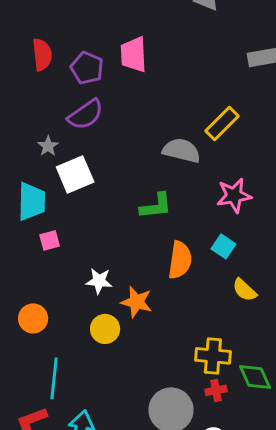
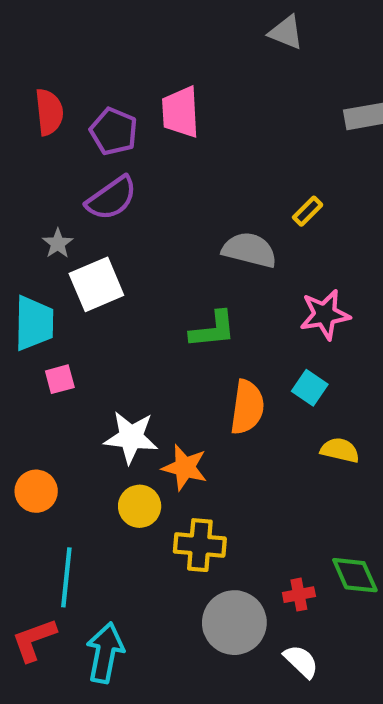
yellow rectangle: (222, 124) -> (308, 211), size x0.6
white star: (99, 281) -> (131, 437), size x1.4
yellow semicircle: (244, 290) -> (340, 450), turned 150
yellow cross: (213, 356) -> (200, 545), moved

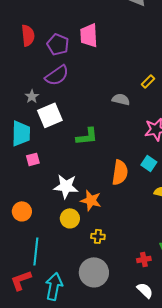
gray semicircle: (249, 250) -> (121, 99), size x0.7
green L-shape: (213, 330) -> (87, 136), moved
yellow cross: (200, 545) -> (98, 236), size x0.6
gray circle: (234, 623) -> (94, 272), moved

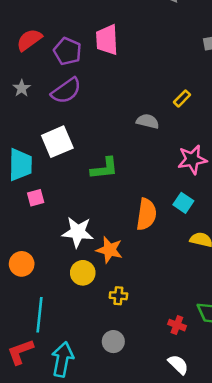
red semicircle: (28, 35) -> (29, 40), turned -120
gray star: (32, 96) -> (22, 88), moved
red cross: (144, 259) -> (177, 325), turned 32
gray circle: (94, 272) -> (113, 342), size x0.6

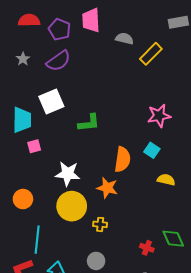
red semicircle: (29, 40) -> (29, 20), turned 35
yellow rectangle: (182, 98) -> (151, 54), moved, size x1.6
gray semicircle: (148, 121) -> (124, 39), moved
orange star: (109, 250) -> (107, 188), moved
yellow circle: (83, 273) -> (72, 206), size x1.5

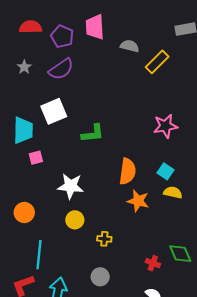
cyan square: (152, 150) -> (165, 171), moved
orange star: (107, 188) -> (138, 201), moved
yellow circle: (72, 206) -> (75, 220), size x0.6

